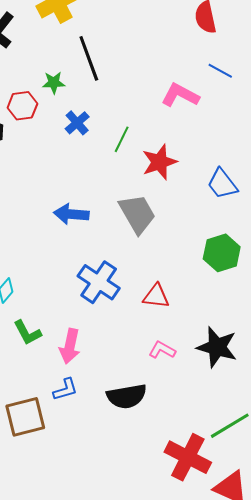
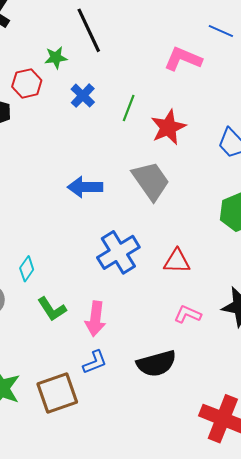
blue cross: (99, 282) -> (118, 252), turned 30

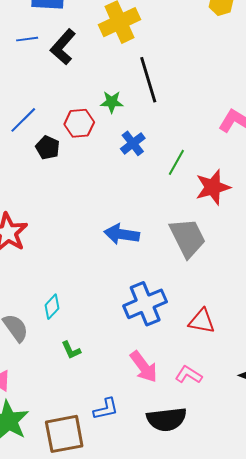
green L-shape: (52, 309) -> (71, 350), size x0.7
pink L-shape: (188, 314) -> (189, 375), moved
pink arrow: (95, 319) -> (144, 367), moved, turned -52

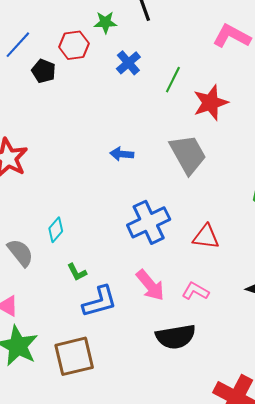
blue arrow: (122, 234) -> (122, 154), size x0.7
blue L-shape: (106, 409) -> (100, 302), moved, size x1.4

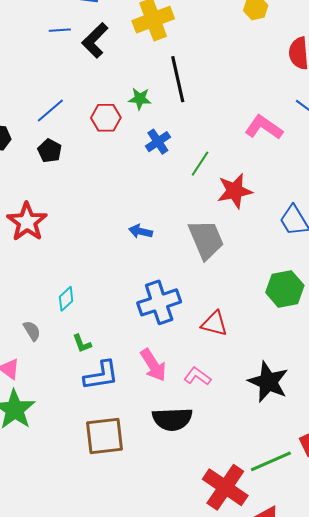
black pentagon: (44, 71) -> (50, 151), moved
gray semicircle: (20, 253) -> (32, 331), moved, size x0.7
brown square: (74, 356) -> (105, 436), moved

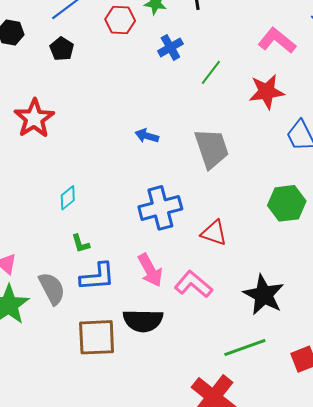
red star: (235, 191) -> (267, 92), moved
gray semicircle: (32, 331) -> (52, 288), moved, size x1.6
pink L-shape: (197, 376) -> (193, 284), size x1.4
black semicircle: (172, 419) -> (143, 321), moved
green line: (271, 461) -> (245, 347), moved

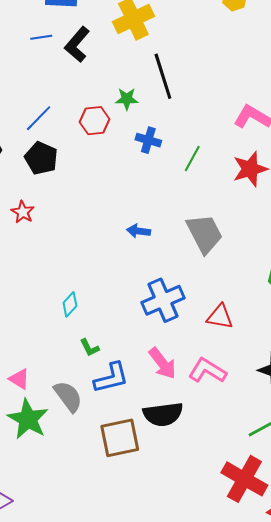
blue cross: (170, 47) -> (148, 140), turned -35
black pentagon: (62, 49) -> (41, 158), size x1.4
red star: (34, 118) -> (23, 212), moved, size x0.6

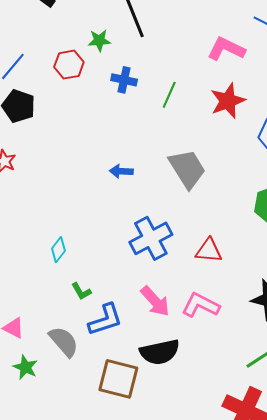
green star: (28, 419) -> (25, 367), size x0.6
brown square: (120, 438) -> (118, 379), turned 30

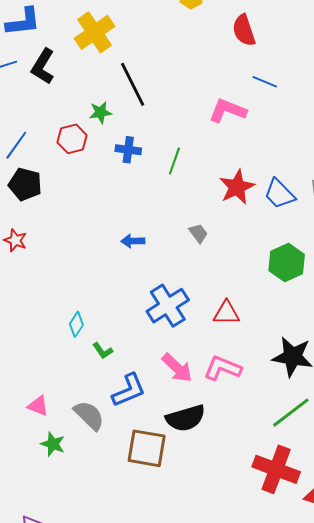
red star: (228, 101) -> (237, 187), moved
gray trapezoid: (187, 169) -> (198, 233), size x0.5
green L-shape: (81, 291) -> (103, 351), moved

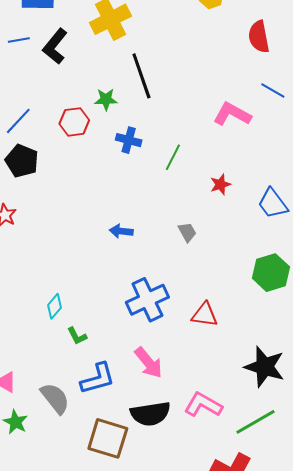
red star: (237, 187) -> (220, 184), moved, size x0.6
pink L-shape: (223, 368) -> (203, 405), moved

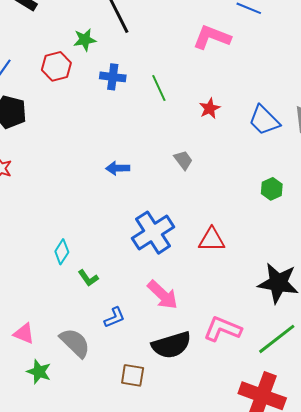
green line: (173, 157) -> (159, 88), turned -44
green hexagon: (271, 273) -> (272, 189), size x0.6
blue L-shape: (98, 379) -> (115, 317), size x0.6
brown square: (108, 438) -> (133, 375), size x0.6

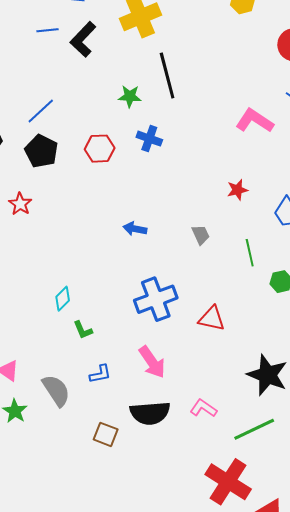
red hexagon: (56, 66) -> (100, 149), moved
green line: (159, 88) -> (250, 253), moved
pink L-shape: (223, 329) -> (203, 408), size x0.7

